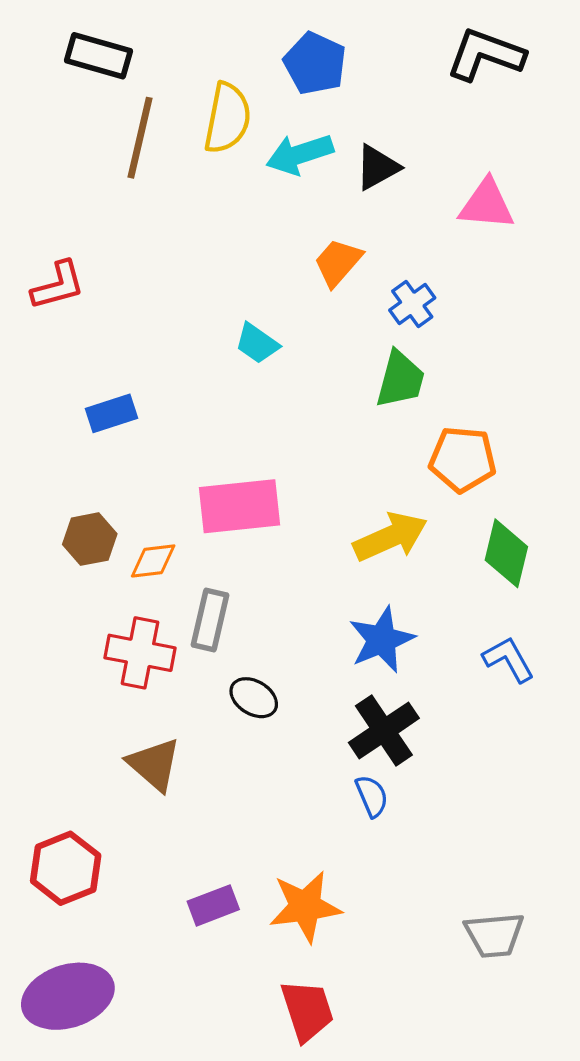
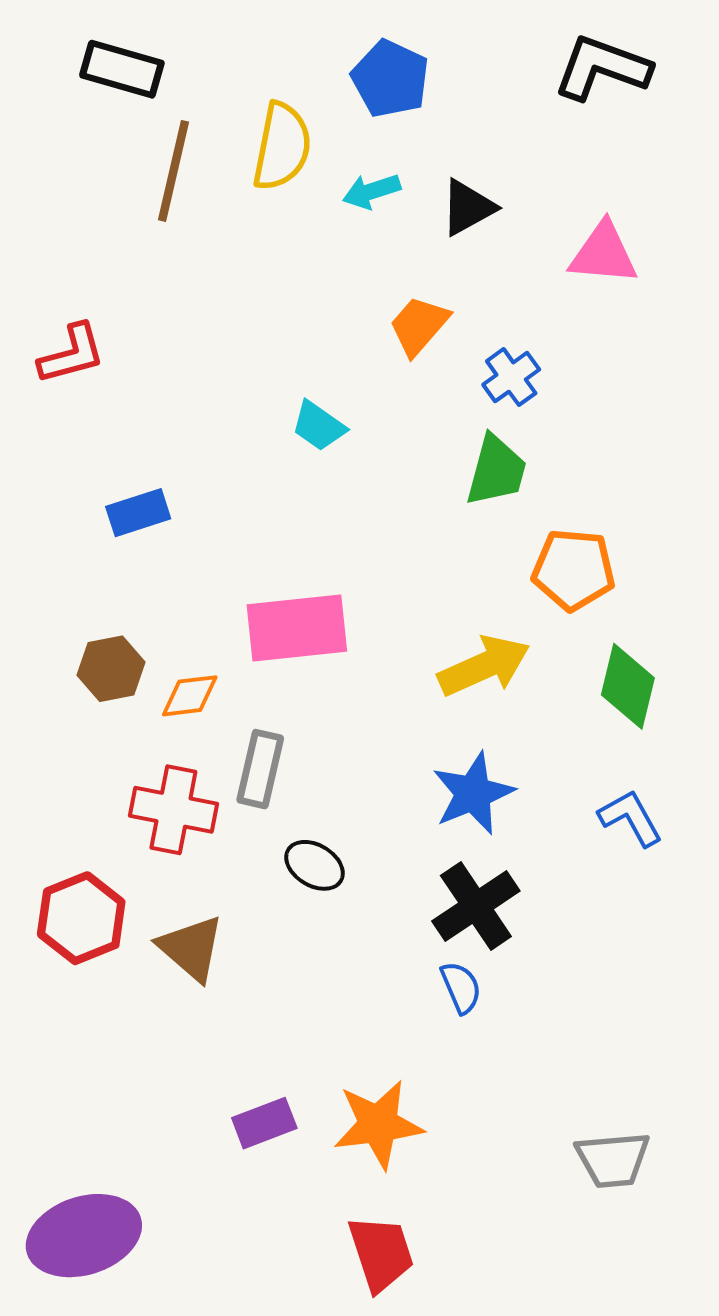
cyan arrow: (300, 154) -> (371, 191), size x0.7
red hexagon: (66, 868) -> (81, 918), moved

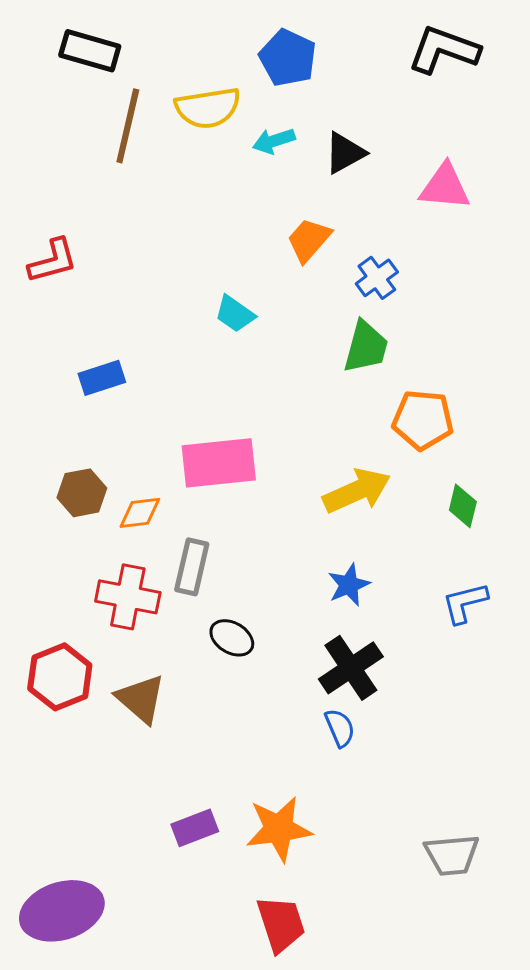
yellow semicircle: (282, 146) -> (208, 108), turned 70
green diamond: (628, 686) -> (463, 506), size x0.7
blue star: (473, 793) -> (349, 585), size x0.7
blue L-shape: (631, 818) -> (465, 603), turned -75

